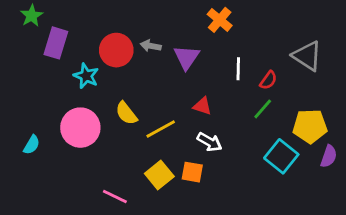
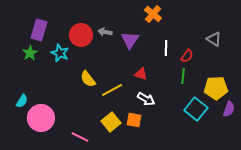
green star: (32, 16) -> (30, 53), moved
gray triangle: (307, 56) -> (214, 39), size x0.7
green line: (263, 109) -> (183, 76), turned -35
pink circle: (80, 128) -> (41, 118), moved

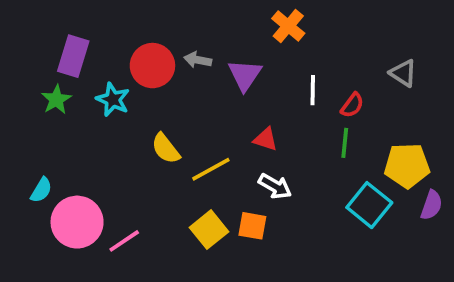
pink line: (80, 137) -> (124, 241), moved, turned -60

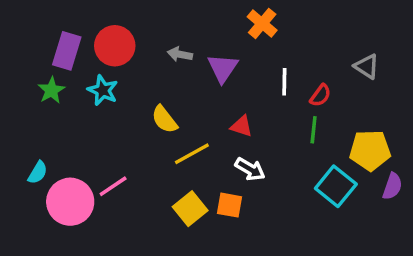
red circle: (152, 66) -> (115, 46), moved
yellow semicircle: (166, 149) -> (164, 119), moved
pink line: (124, 241) -> (113, 186), moved

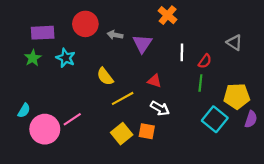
red circle: (115, 46) -> (85, 24), moved
purple rectangle: (67, 51) -> (43, 33), turned 70

